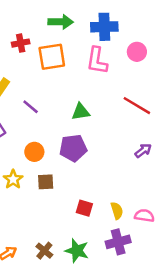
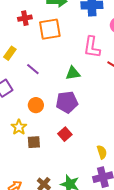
pink L-shape: (97, 61) -> (92, 47), moved
brown square: (46, 182) -> (34, 142), moved
red square: (84, 208) -> (65, 134), moved, turned 32

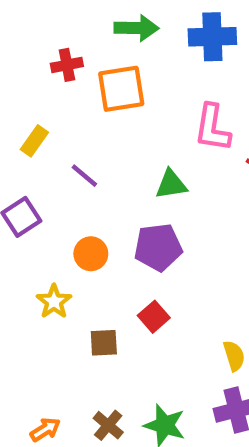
brown square: (34, 142) -> (104, 343), moved

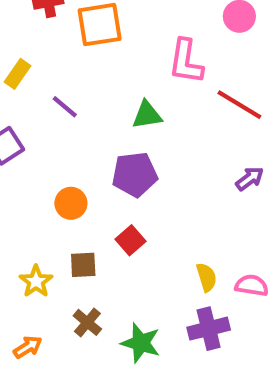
orange circle: (91, 254) -> (71, 203), moved
yellow star: (54, 302) -> (36, 281), moved
brown cross: (108, 425) -> (87, 322), moved

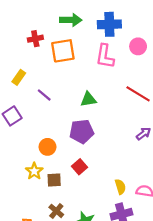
pink L-shape: (186, 62) -> (105, 56), moved
yellow star: (36, 281) -> (34, 171), moved

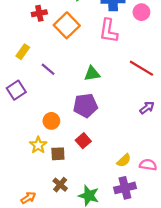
pink circle: (138, 46) -> (141, 12), moved
orange square: (63, 51) -> (67, 25), turned -35
yellow semicircle: (120, 187) -> (124, 160), turned 64

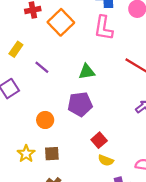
red square: (83, 141) -> (99, 140), moved
yellow star: (38, 145) -> (26, 154), moved
yellow semicircle: (124, 160) -> (106, 160), moved, turned 64

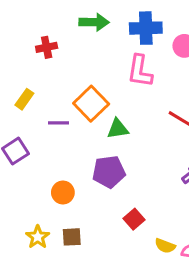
orange square: (61, 22) -> (91, 104), moved
purple line: (42, 67) -> (58, 123), turned -40
yellow semicircle: (106, 160) -> (165, 246), moved

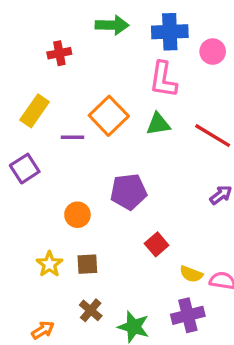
yellow rectangle: (24, 99) -> (35, 111), size x1.4
green triangle: (118, 129) -> (158, 124), moved

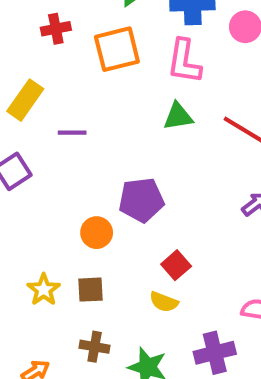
orange square: (109, 116) -> (117, 49), moved, turned 30
orange circle: (77, 215) -> (97, 233), moved
yellow semicircle: (191, 274) -> (164, 302), moved
brown cross: (91, 310) -> (95, 347), turned -30

